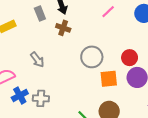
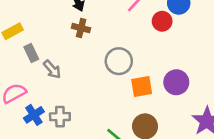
gray rectangle: (40, 13) -> (31, 53), moved
red circle: (130, 58) -> (162, 21), moved

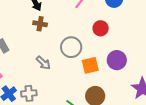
red circle: (162, 21) -> (101, 28), moved
gray arrow: (52, 69) -> (43, 63), moved

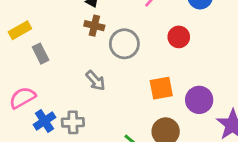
gray circle: (71, 47) -> (124, 44), moved
purple circle: (117, 60) -> (199, 100), moved

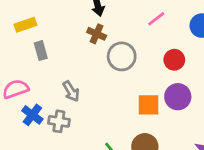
gray arrow: (96, 81) -> (71, 91), moved
purple circle: (199, 100) -> (178, 97), moved
blue cross: (45, 121) -> (32, 115), turned -30

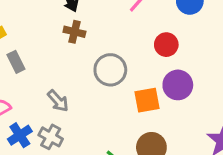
gray circle: (122, 56) -> (110, 70), moved
blue cross: (32, 115) -> (20, 135), turned 30
gray cross: (59, 121) -> (51, 137), turned 30

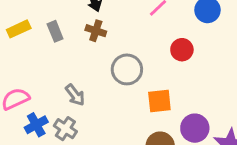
gray rectangle: (16, 62) -> (55, 31), moved
purple circle: (178, 85) -> (195, 128), moved

